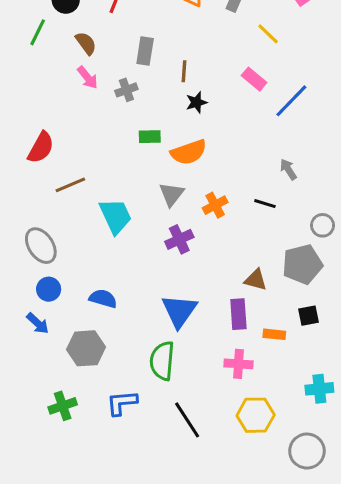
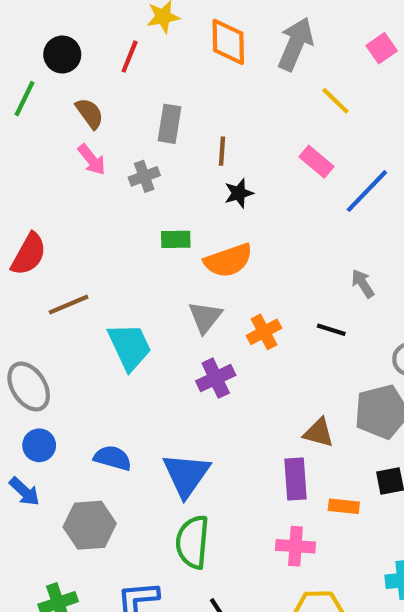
blue triangle: (179, 311) -> (186, 475), moved

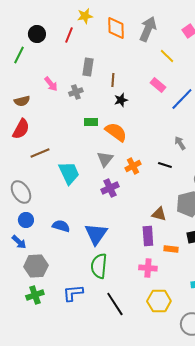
brown semicircle: (90, 113) -> (22, 101), moved, turned 112
orange semicircle: (228, 260) -> (116, 132), turned -125
gray hexagon: (90, 525) -> (36, 266), moved

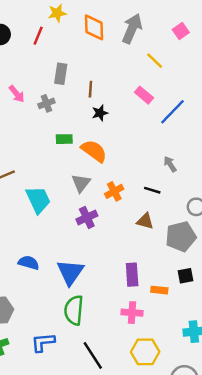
brown triangle: (159, 214) -> (145, 221), moved

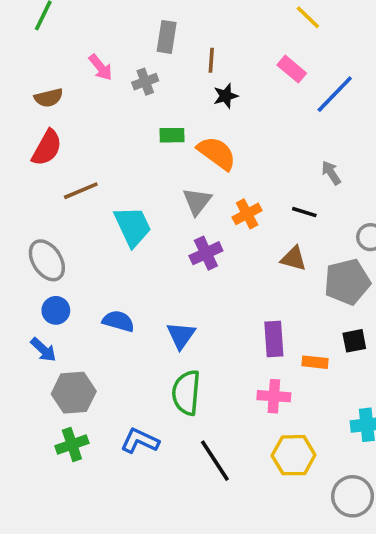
blue triangle: (70, 272) -> (181, 335), size x0.7
blue L-shape: (43, 342) -> (140, 441), turned 30

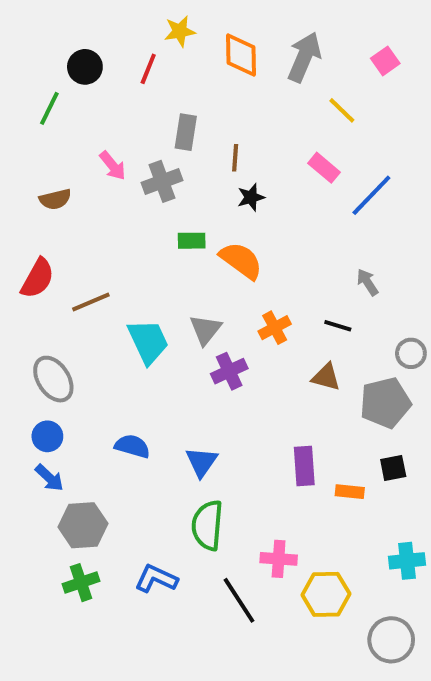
gray cross: (145, 82) -> (162, 181), size x1.4
red semicircle: (47, 148) -> (38, 278), moved
gray triangle: (197, 201) -> (205, 330), moved
blue circle: (56, 310) -> (47, 436), moved
pink cross: (274, 396) -> (279, 559), moved

